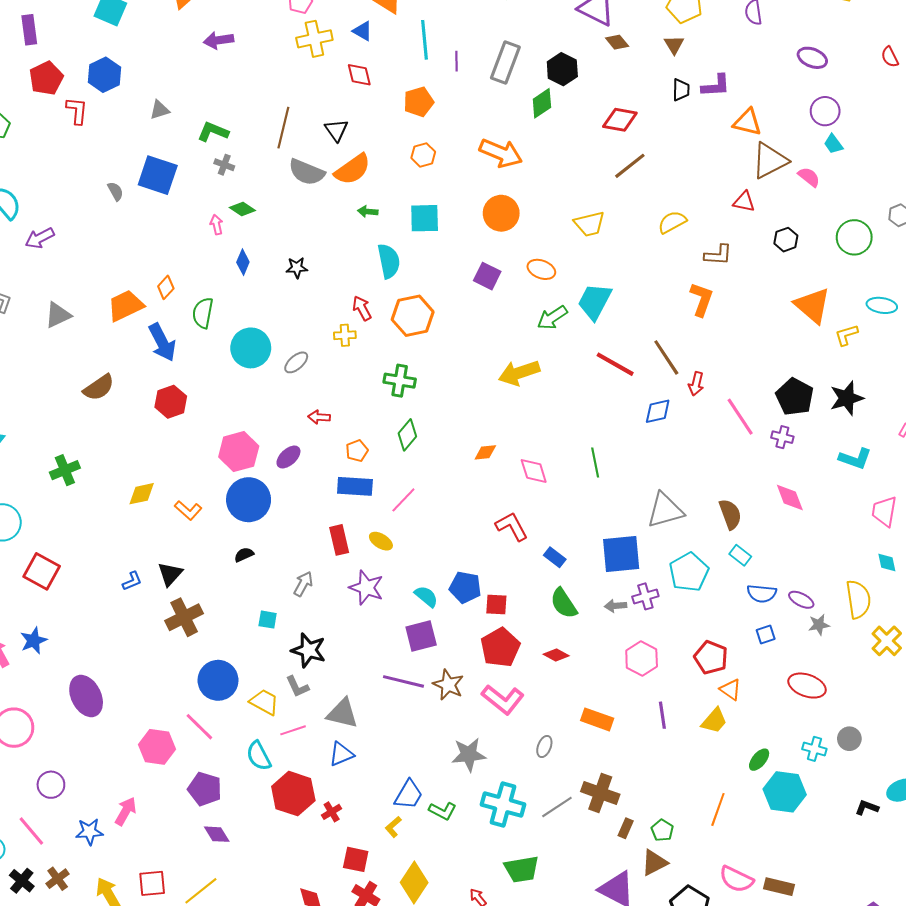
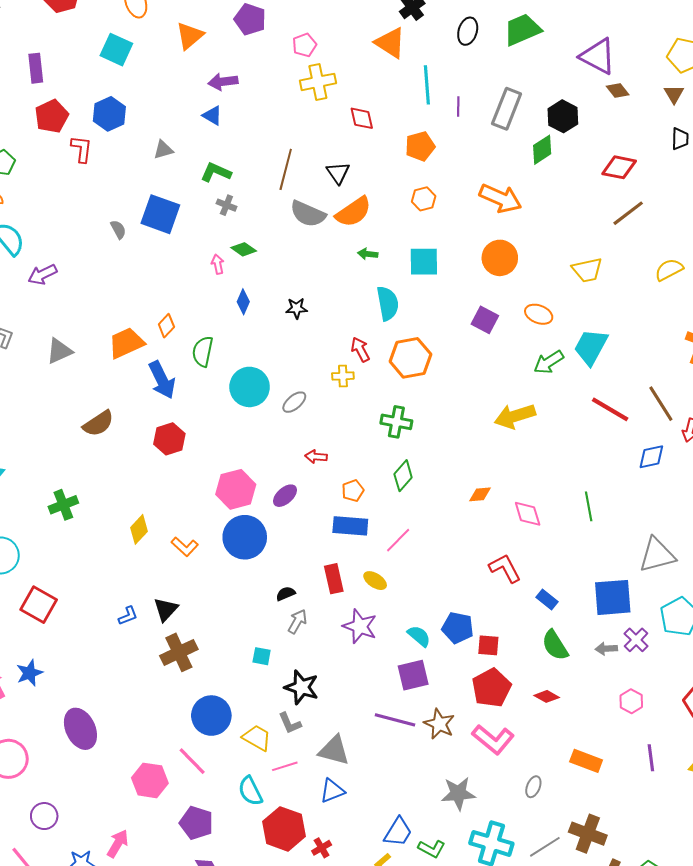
blue triangle: (363, 31) -> (212, 116), moved
yellow diamond: (142, 494) -> (139, 529), turned -36
black semicircle: (244, 555) -> (286, 594), moved
purple cross: (645, 596) -> (636, 640), turned -30
pink hexagon: (642, 658) -> (631, 701), size x0.7

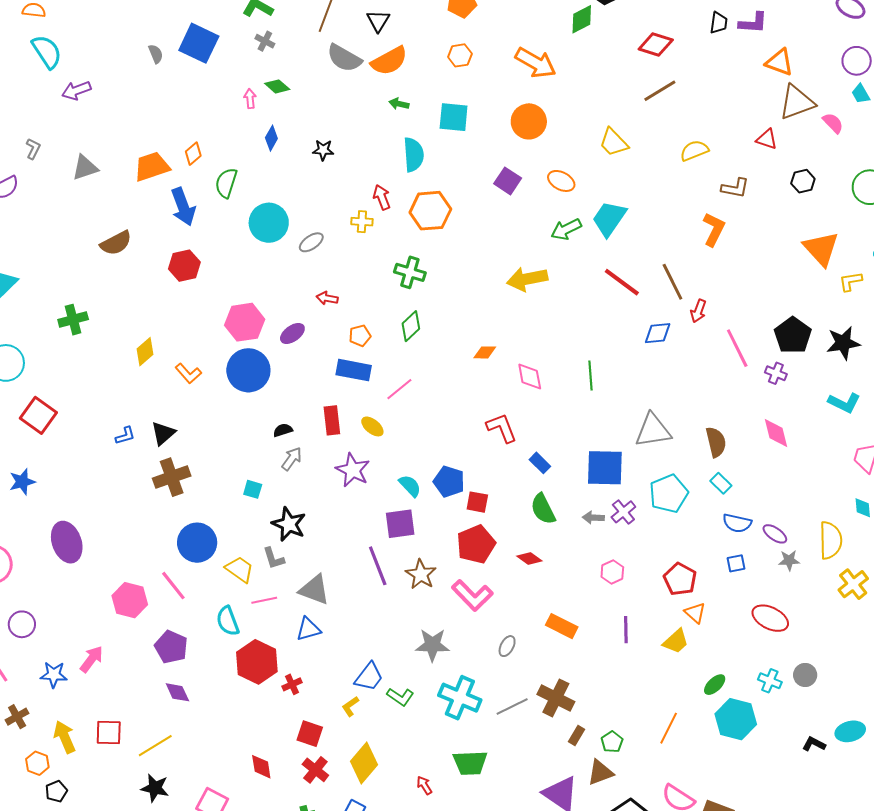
yellow trapezoid: (587, 270) -> (614, 142), turned 52
purple line: (395, 720) -> (378, 566), turned 48

